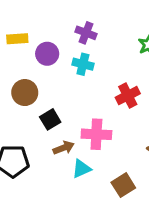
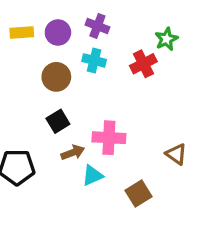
purple circle: (47, 54) -> (58, 32), moved
brown circle: (25, 93) -> (56, 77), moved
red cross: (128, 96) -> (143, 64), moved

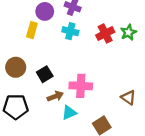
yellow rectangle: (22, 32) -> (32, 30), moved, turned -70
green star: (166, 39) -> (128, 32), moved
brown circle: (56, 77) -> (16, 67), moved

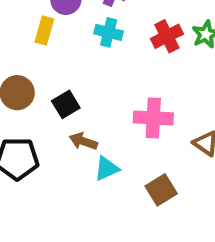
pink cross: (81, 86) -> (153, 118), moved
brown arrow: (55, 96) -> (83, 141), turned -140

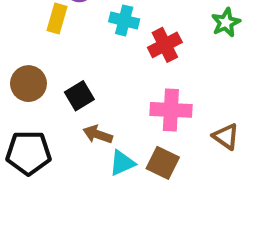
red cross: (167, 36) -> (165, 45), moved
brown square: (161, 190) -> (163, 163), moved, turned -32

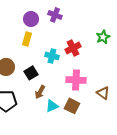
yellow rectangle: (57, 18) -> (27, 39), moved
cyan cross: (124, 20) -> (52, 56), moved
brown arrow: (98, 134) -> (40, 92), turned -80

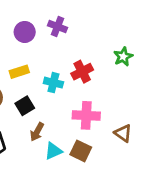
yellow rectangle: (27, 39) -> (19, 72), moved, turned 56

